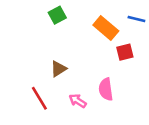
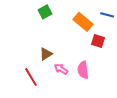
red square: (125, 52) -> (98, 41), turned 32
pink arrow: (78, 101) -> (61, 69), moved

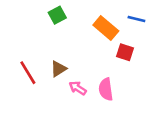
red line: (31, 77) -> (28, 73), moved

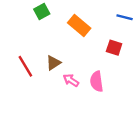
green square: (57, 15) -> (42, 11), moved
orange rectangle: (106, 28) -> (79, 25), moved

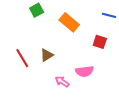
pink arrow: (71, 80) -> (62, 82), moved
pink semicircle: (97, 81) -> (84, 71), turned -90

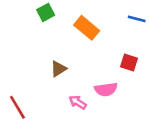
red square: (100, 42) -> (129, 62), moved
red line: (22, 58) -> (17, 107), moved

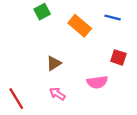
blue line: (137, 19) -> (113, 18), moved
pink arrow: (78, 102) -> (57, 94), moved

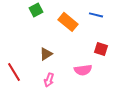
pink arrow: (57, 94) -> (49, 80), turned -104
red line: (16, 99) -> (14, 72), moved

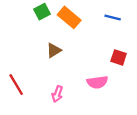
orange rectangle: (68, 22) -> (69, 17), moved
brown triangle: (46, 54) -> (54, 50), moved

